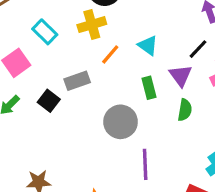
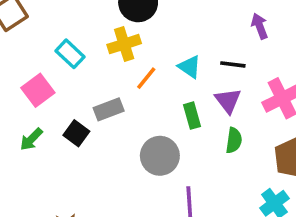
black line: (198, 49) -> (233, 64), moved, turned 55

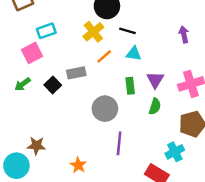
yellow cross: (124, 44) -> (93, 32), turned -30
cyan rectangle: (70, 54) -> (46, 31), moved, turned -72
black line: (233, 64) -> (127, 31), moved
cyan triangle: (190, 67) -> (134, 54), turned -35

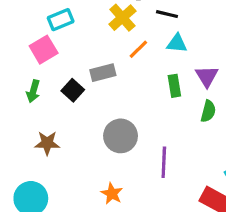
green arrow: (23, 84) -> (33, 91), turned -35
gray circle: (105, 109) -> (121, 136), moved
brown star: (36, 146) -> (47, 143), moved

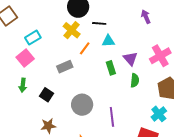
black square: (73, 90) -> (46, 95), moved
brown star: (47, 143) -> (48, 126), moved

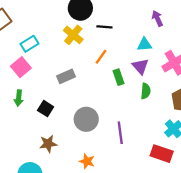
cyan triangle: (108, 41) -> (144, 44), moved
orange line: (85, 48) -> (101, 57), moved

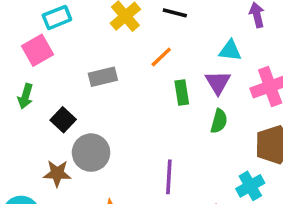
gray circle: (86, 119) -> (91, 153), moved

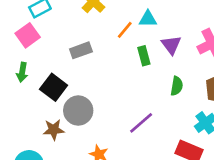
cyan triangle: (230, 51) -> (148, 19), moved
black square: (63, 120) -> (54, 87), size x1.4
green semicircle: (219, 121) -> (177, 86), moved
purple line: (169, 177) -> (141, 123), turned 52

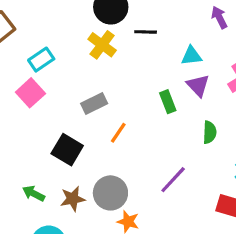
cyan triangle: (148, 19) -> (192, 56), moved
orange line: (125, 30) -> (118, 133), moved
green arrow: (22, 72) -> (34, 193), moved, turned 114
gray circle: (78, 111) -> (110, 193), moved

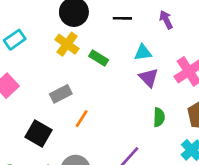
black line: (146, 32) -> (122, 18), moved
cyan rectangle: (41, 60) -> (15, 40), moved
green rectangle: (168, 102) -> (99, 58), moved, turned -36

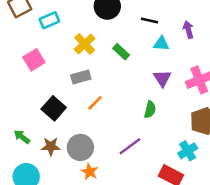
yellow cross: (67, 44) -> (85, 44), moved
cyan triangle: (143, 53) -> (161, 44), moved
green semicircle: (159, 117) -> (150, 110), moved

